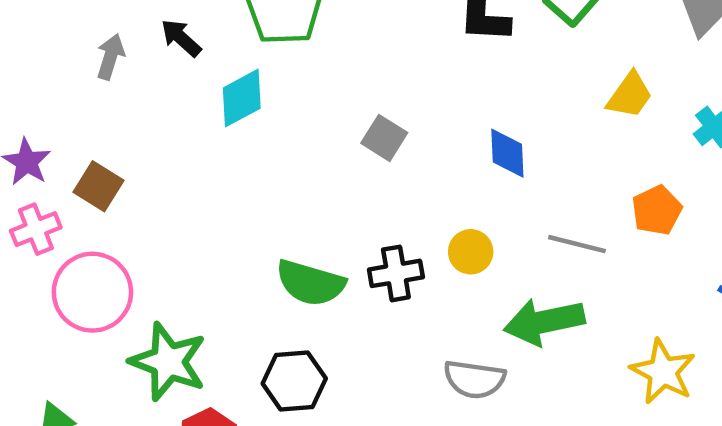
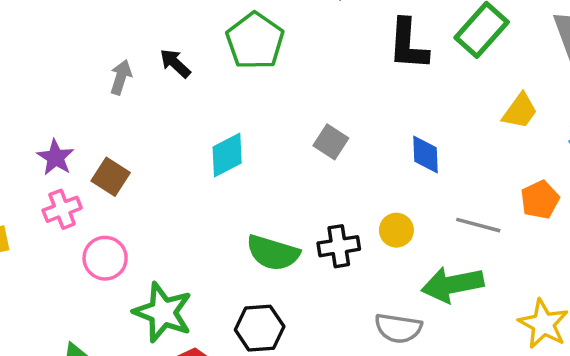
cyan diamond: (242, 98) -> (227, 155), moved
pink circle: (92, 292) -> (105, 258), size x0.7

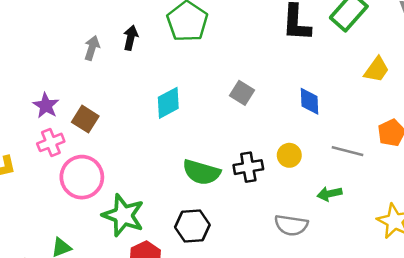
black arrow: (175, 63) -> (131, 38), turned 60
pink circle: (105, 258) -> (82, 177), size x1.4
green arrow: (452, 284) -> (330, 194), size x0.6

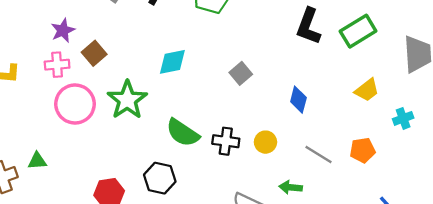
green star: (123, 215) -> (127, 100), moved

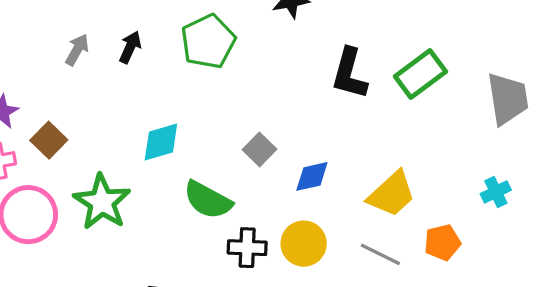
yellow trapezoid: (367, 90) -> (392, 194), moved, size x1.4
blue diamond: (298, 100) -> (312, 176), moved, turned 68
green semicircle: (183, 133) -> (208, 200), moved
yellow circle: (265, 142) -> (304, 244), size x1.4

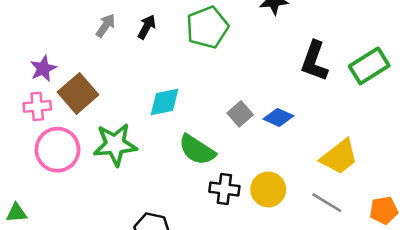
brown square: (49, 140) -> (78, 93), size x1.4
blue diamond: (312, 176) -> (278, 117), moved, turned 32
green star: (102, 202) -> (115, 145), turned 30
orange pentagon: (442, 242) -> (384, 210), moved

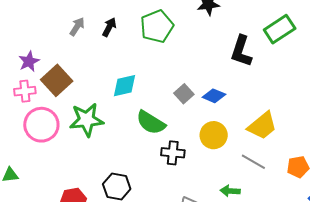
green rectangle: (369, 66) -> (280, 29), moved
yellow circle: (268, 189) -> (214, 135), moved

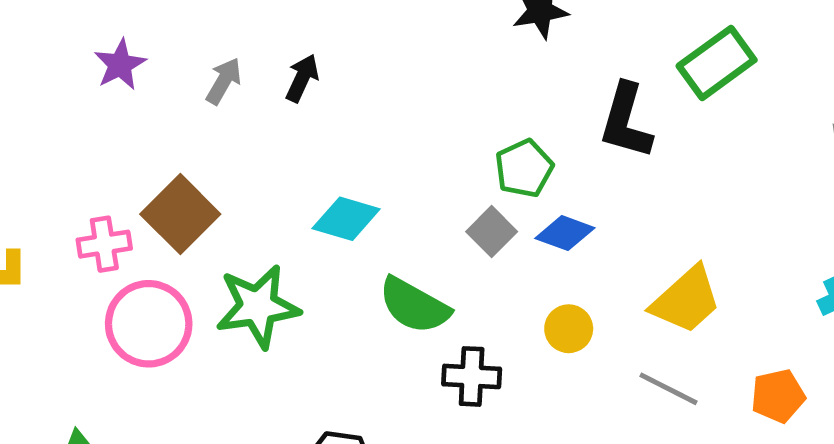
green pentagon: (157, 26) -> (524, 168), moved, size x0.7
purple star: (29, 61) -> (120, 65), moved
cyan diamond: (124, 86) -> (346, 219), turned 32
yellow circle: (214, 135) -> (569, 329), size x0.7

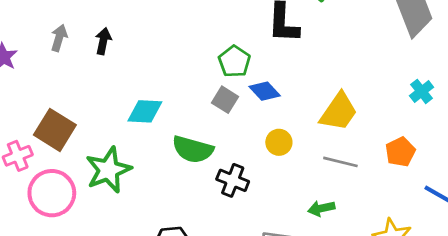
gray arrow: (224, 81) -> (59, 38), moved
blue diamond: (565, 233) -> (265, 91), turned 40
black cross: (472, 376) -> (233, 180), turned 32

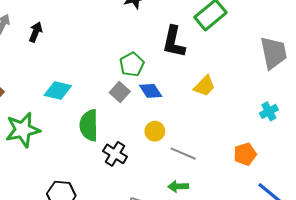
yellow trapezoid: (339, 112) -> (205, 86), moved, size x0.7
green semicircle: (193, 149) -> (89, 125), turned 64
gray line: (340, 162) -> (183, 154), moved

